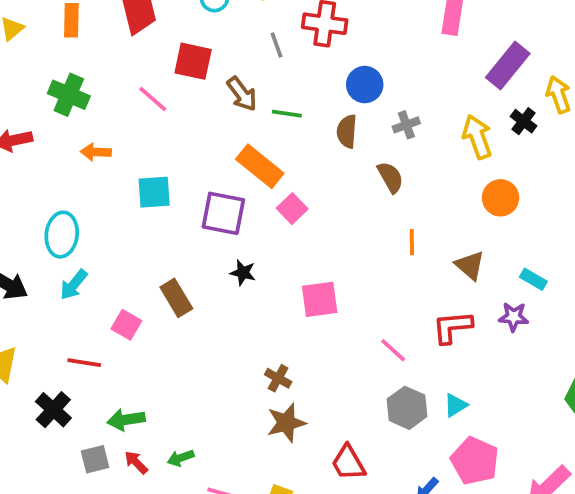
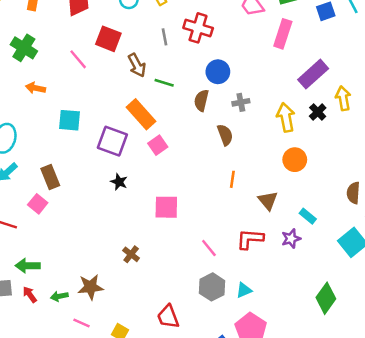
brown rectangle: (176, 298) -> (50, 177), moved
purple star: (514, 317) -> (291, 239), turned -30
brown star: (286, 423) -> (90, 287), moved

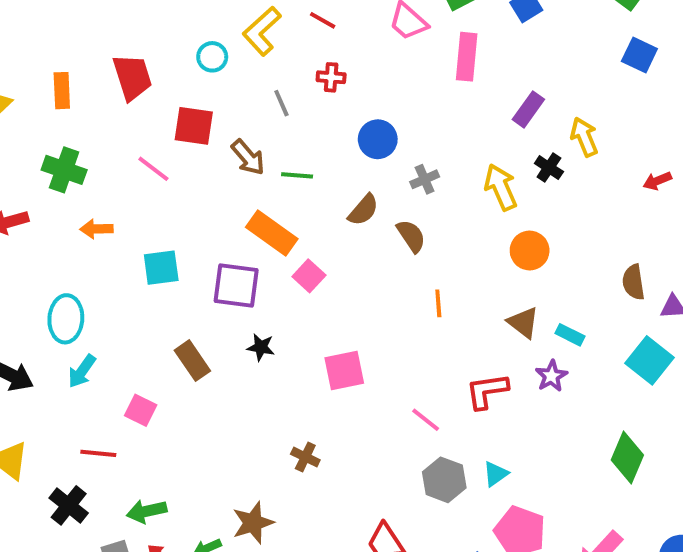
red cross: (198, 28) -> (331, 77), size x0.6
purple rectangle: (313, 74) -> (528, 109), size x0.7
brown semicircle: (201, 100) -> (363, 210), moved, turned -140
brown rectangle: (50, 177) -> (192, 361), moved
brown triangle: (268, 201) -> (523, 323), moved

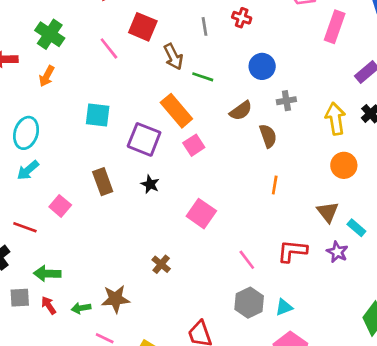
orange arrow: (97, 229) -> (47, 76), moved, turned -75
pink square: (344, 370) -> (201, 214), turned 32
purple star: (551, 376) -> (337, 252), turned -30

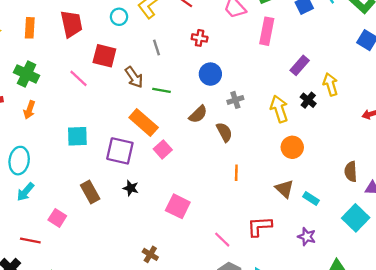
red cross: (242, 18) -> (200, 38), moved
purple star: (337, 252) -> (307, 237), moved

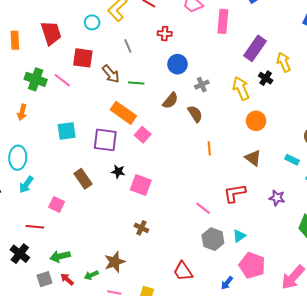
purple rectangle: (300, 65) -> (255, 48), size x1.4
green cross: (27, 74) -> (36, 79), moved
cyan rectangle: (311, 199) -> (292, 160), moved
pink square: (178, 206) -> (141, 185), moved

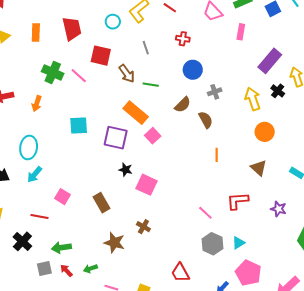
pink rectangle: (223, 21) -> (241, 32), size x0.7
brown rectangle: (83, 179) -> (101, 203), moved
brown star: (115, 262) -> (114, 243), moved, turned 30

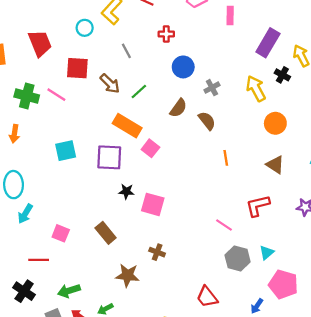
green line: (151, 85) -> (139, 92), turned -42

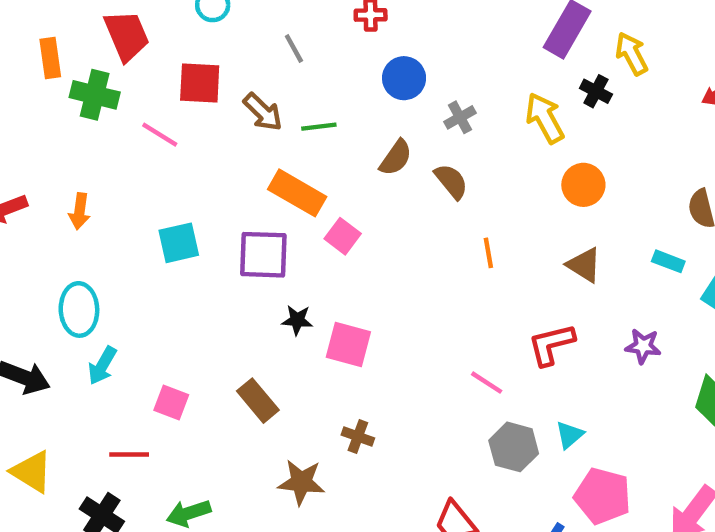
green line: (139, 92) -> (319, 127), turned 36
green cross: (27, 96) -> (95, 95), moved

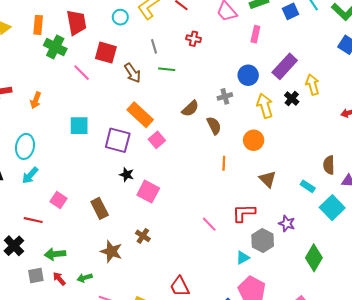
blue circle: (404, 78) -> (248, 75), moved
green line: (319, 127) -> (167, 69), moved
orange circle: (583, 185) -> (254, 140), moved
gray hexagon: (514, 447) -> (263, 240), moved

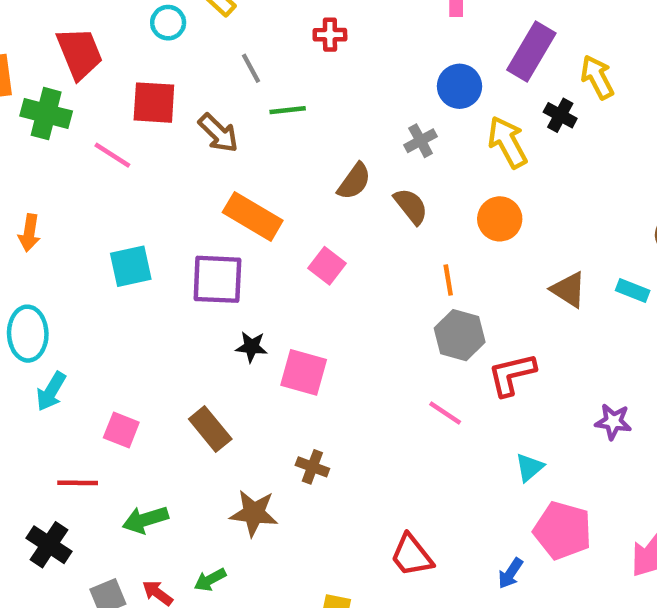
pink square: (157, 140) -> (327, 266), moved
brown triangle: (268, 179) -> (569, 290), moved
purple star: (287, 224) -> (613, 422), moved
gray hexagon: (263, 240) -> (460, 335), moved
green arrow: (55, 254) -> (145, 520), moved

